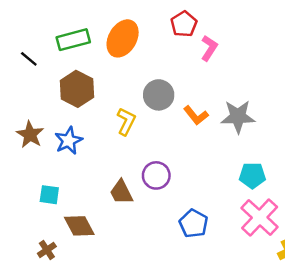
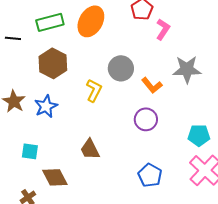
black line: (29, 59) -> (13, 38), turned -35
gray star: (238, 117) -> (187, 69), moved
purple circle: (156, 175) -> (146, 119), moved

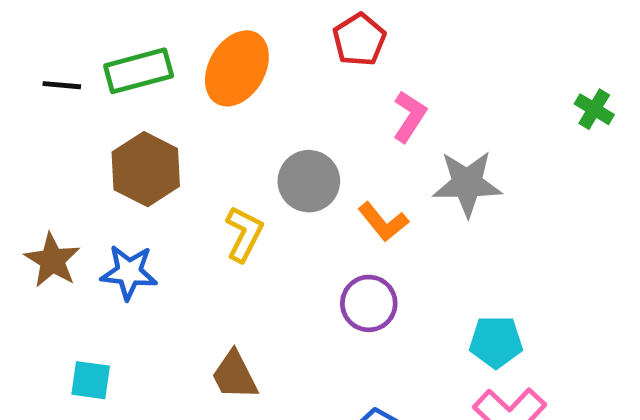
pink L-shape: (163, 29) -> (410, 116), moved
black line: (13, 38) -> (62, 85), moved
blue star: (46, 106) -> (129, 272), turned 30

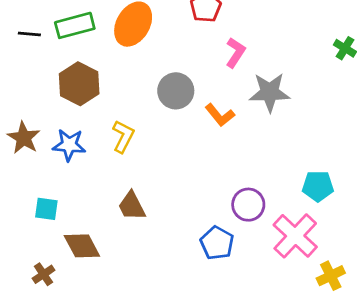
yellow L-shape: (244, 234) -> (123, 136), moved
purple circle: (369, 303) -> (248, 205), moved
cyan pentagon: (496, 342) -> (318, 186), moved

